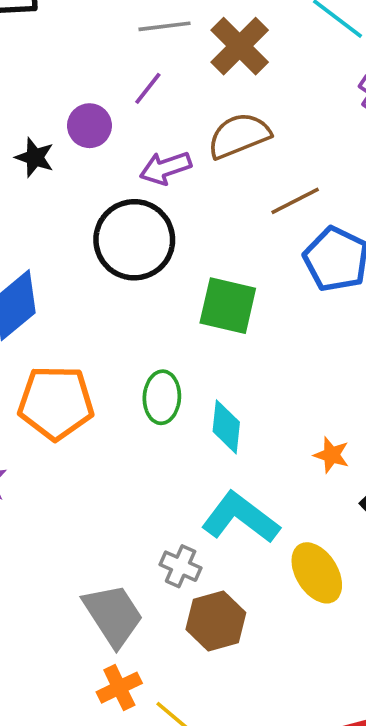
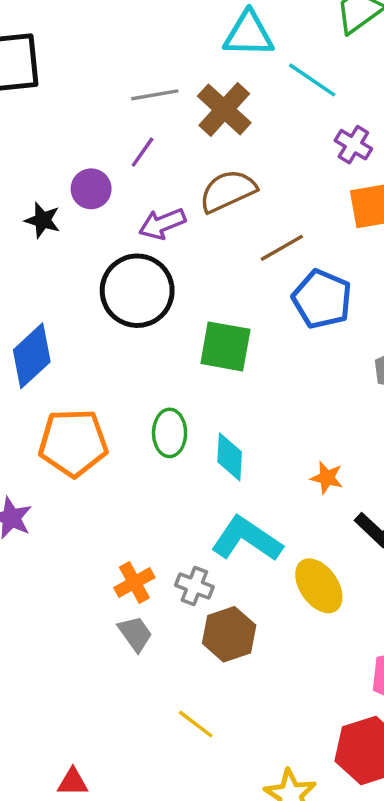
gray trapezoid: (113, 615) -> (135, 634), size x0.6
orange cross: (119, 688) -> (134, 583), moved

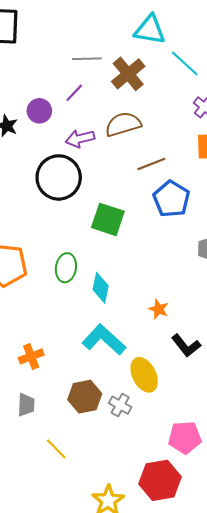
gray cross: (194, 586) -> (120, 405), moved
gray trapezoid: (135, 634) -> (26, 405), moved, turned 30

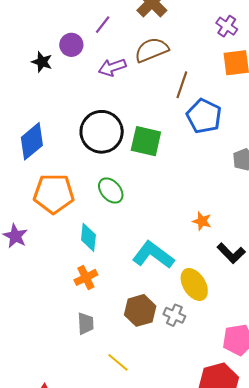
brown line: (151, 164) -> (182, 85), turned -44
black circle: (59, 177) -> (102, 132), moved
green ellipse: (66, 268) -> (111, 190), turned -44
cyan diamond: (101, 288) -> (88, 237), moved

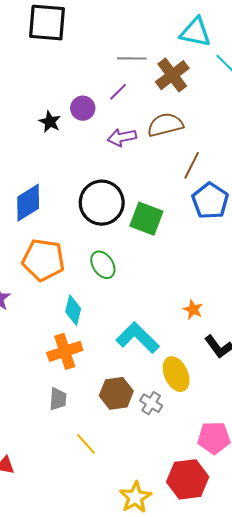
orange cross: (86, 277) -> (65, 351), size x1.4

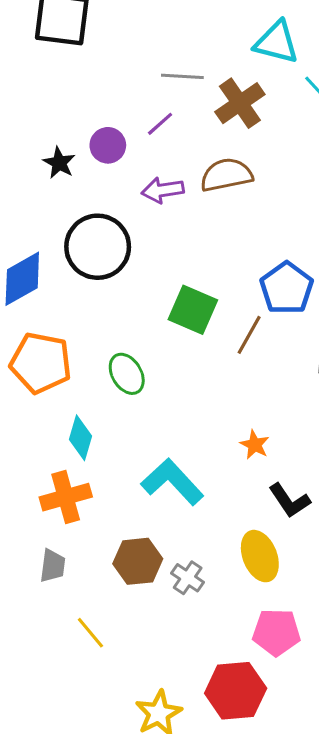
brown line: (192, 165) -> (249, 335), moved
black circle: (102, 203) -> (98, 247), moved
yellow ellipse: (176, 374) -> (260, 556), moved

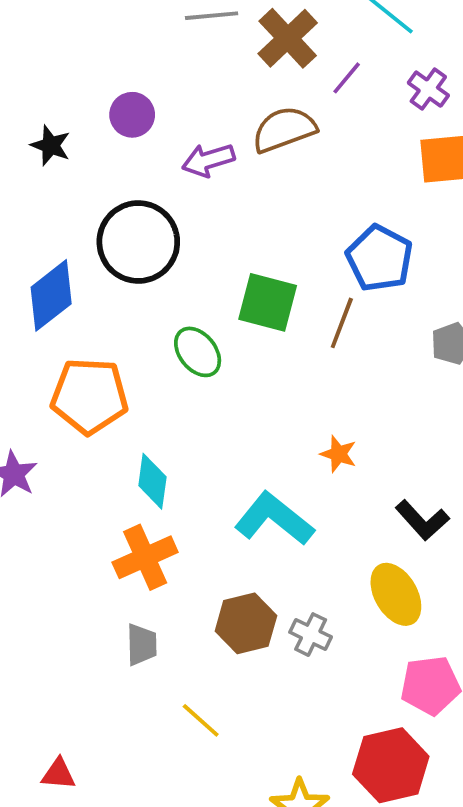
purple line: (160, 124) -> (347, 78), moved
black star: (59, 163) -> (51, 145), moved
green ellipse: (127, 374) -> (198, 352), moved
orange star: (255, 445) -> (338, 454), moved

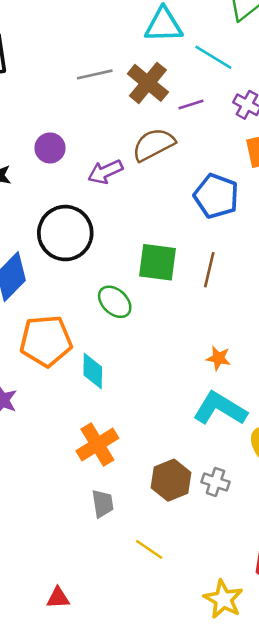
purple line: (347, 78) -> (191, 104), turned 40
blue pentagon: (380, 258) -> (216, 196), moved
cyan diamond: (152, 481) -> (93, 371), moved
cyan L-shape: (274, 519) -> (220, 409), moved

